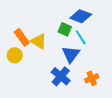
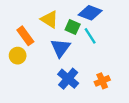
yellow triangle: (39, 41) -> (49, 19), moved
blue triangle: (71, 54) -> (60, 48), moved

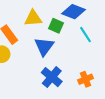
yellow triangle: (49, 19) -> (33, 18), turned -36
cyan line: (90, 36) -> (85, 35), moved

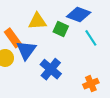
blue triangle: (44, 47) -> (26, 50), moved
blue cross: (52, 77) -> (51, 69), moved

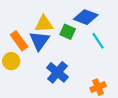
blue triangle: (26, 50) -> (39, 41), moved

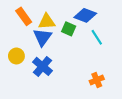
orange rectangle: (19, 41) -> (24, 16), moved
blue cross: (57, 72) -> (42, 66), moved

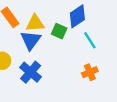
blue diamond: (85, 15) -> (77, 16), turned -55
orange cross: (97, 80) -> (90, 72), moved

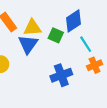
blue cross: (31, 72) -> (61, 75), moved, turned 30
orange cross: (90, 72) -> (95, 65), moved

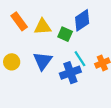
blue triangle: (28, 44) -> (43, 61), moved
cyan line: (86, 44) -> (80, 59), moved

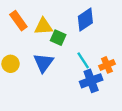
green square: (65, 34) -> (58, 38), moved
blue cross: (70, 73) -> (91, 81), moved

